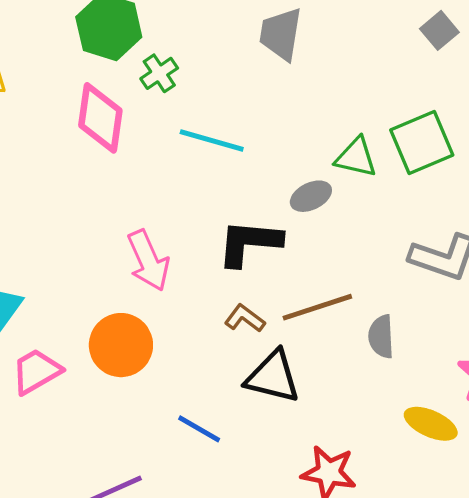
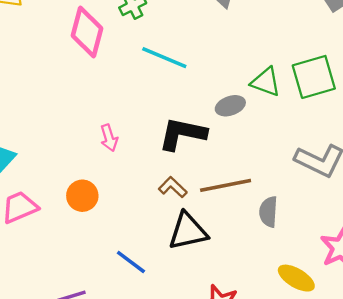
pink arrow: (148, 261) -> (109, 138), size x0.6
orange circle: (121, 345) -> (82, 196), size x0.7
black triangle: (273, 377) -> (188, 231), turned -33

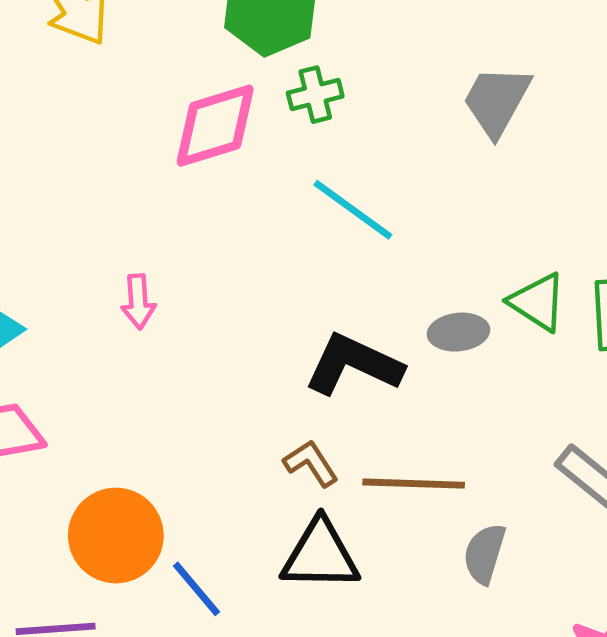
pink diamond: (87, 32) -> (215, 126), turned 45
pink arrow: (109, 138) -> (138, 302), moved
orange circle: (82, 196) -> (116, 536), moved, size x1.5

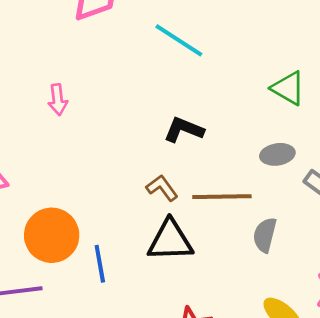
gray ellipse: (458, 332) -> (277, 154), moved
black L-shape: (354, 365) -> (184, 130), size x0.7
blue line: (197, 589) -> (100, 264), turned 33

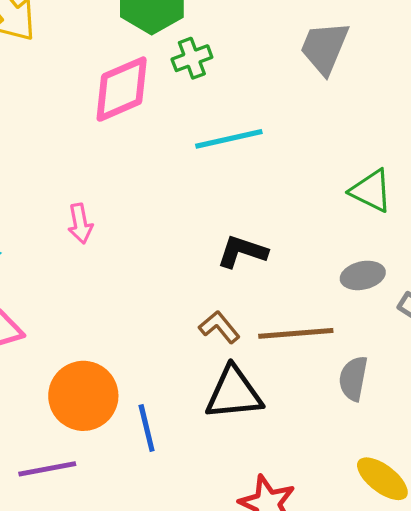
cyan line: (179, 40) -> (229, 139), turned -42

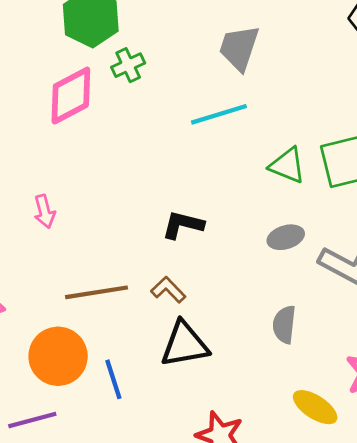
cyan line: (229, 139) -> (219, 114), moved
brown line: (296, 333) -> (96, 292), moved

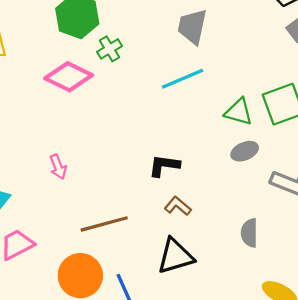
pink diamond: (71, 96) -> (69, 77), turned 60
gray ellipse: (286, 237) -> (245, 151), moved
brown L-shape: (168, 290) -> (178, 206), moved

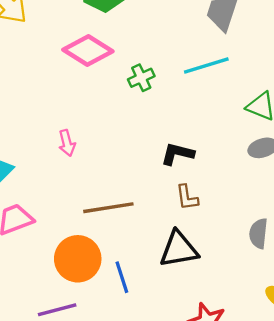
green cross: (109, 49) -> (141, 78), moved
brown L-shape: (178, 206) -> (187, 197), turned -144

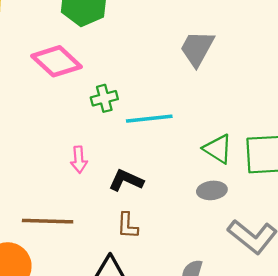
cyan line: (206, 65) -> (149, 119), moved
pink arrow: (67, 143) -> (79, 160), moved

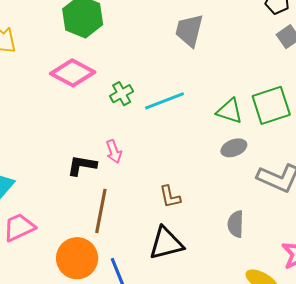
black L-shape: (126, 180) -> (82, 165), moved
brown line: (48, 221) -> (101, 211), turned -66

